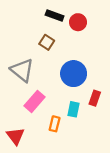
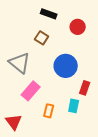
red circle: (78, 22) -> (78, 27), moved
cyan rectangle: (74, 109) -> (74, 106), moved

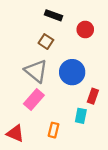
gray triangle: (20, 63) -> (36, 71), moved
orange rectangle: (49, 111) -> (54, 130), moved
red triangle: (14, 122) -> (15, 133), turned -30

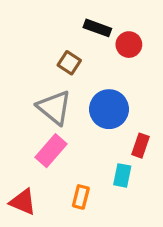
black rectangle: (54, 15) -> (97, 28), moved

